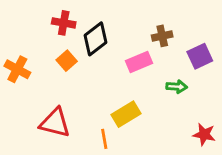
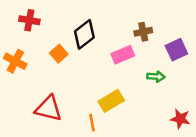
red cross: (64, 23) -> (29, 20), moved

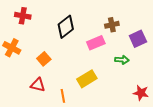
orange square: (59, 54) -> (44, 59), moved
red triangle: (49, 109) -> (38, 85), size x0.7
orange line: (92, 123) -> (63, 96), moved

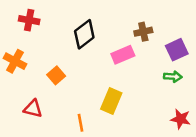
green arrow: (122, 60) -> (173, 77), moved
yellow rectangle: (87, 79) -> (111, 101), turned -36
red triangle: (38, 85) -> (33, 109), moved

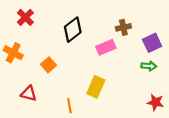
red cross: (29, 20) -> (25, 17), turned 35

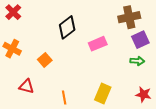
red cross: (25, 17) -> (13, 12), moved
brown cross: (123, 27) -> (129, 17), moved, size x1.5
yellow rectangle: (96, 87) -> (103, 93), moved

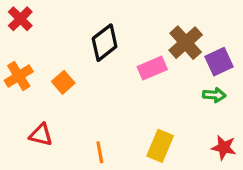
brown cross: (129, 17) -> (186, 43), moved, turned -30
orange cross: (12, 49) -> (19, 76), turned 30
orange square: (45, 60) -> (63, 82), moved

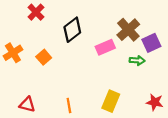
red cross: (20, 19) -> (36, 12), moved
green arrow: (214, 95) -> (137, 60), moved
red triangle: (41, 135) -> (27, 104), moved

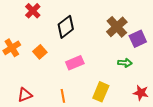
pink rectangle: (105, 47) -> (75, 63), moved
green arrow: (137, 60) -> (125, 63), moved
red triangle: (27, 104) -> (25, 95), turned -35

